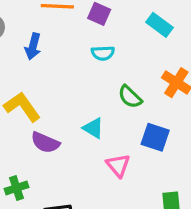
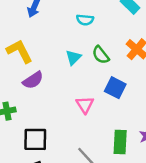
cyan triangle: (93, 128) -> (73, 57), moved, turned 35
purple semicircle: (45, 142) -> (33, 80), turned -65

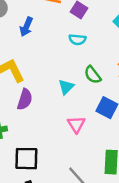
cyan triangle: (73, 57) -> (66, 87), moved
purple semicircle: (33, 80) -> (25, 99), turned -40

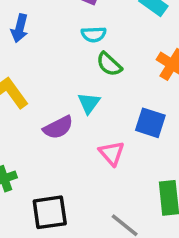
green semicircle: (93, 75) -> (109, 64), moved
purple semicircle: (25, 99) -> (58, 127), moved, turned 55

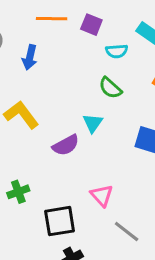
cyan semicircle: (94, 34) -> (117, 51), moved
pink triangle: (112, 153) -> (102, 195), moved

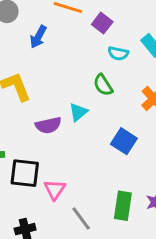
pink triangle: (102, 195) -> (55, 189), moved
black square: (60, 221) -> (25, 173), moved

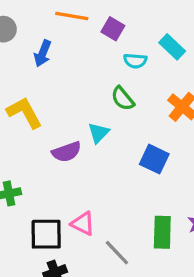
black square: (25, 173) -> (46, 234), moved
pink triangle: (55, 189) -> (83, 224), turned -30

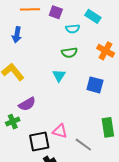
green semicircle: (123, 99) -> (69, 53), turned -49
purple semicircle: (67, 152) -> (27, 104), moved

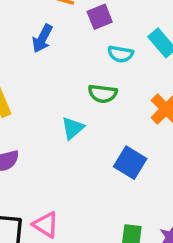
purple square: (56, 12) -> (100, 17), turned 32
blue arrow: (17, 35) -> (42, 39), moved

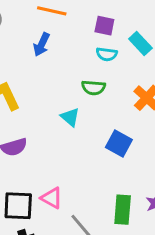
purple square: (100, 17) -> (104, 26), moved, turned 36
cyan triangle: (73, 128) -> (70, 117), turned -36

